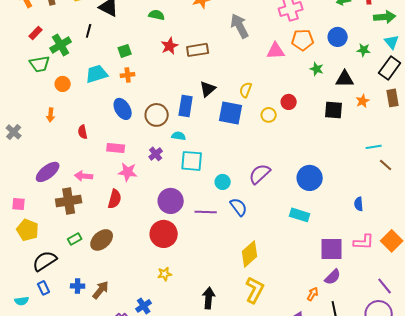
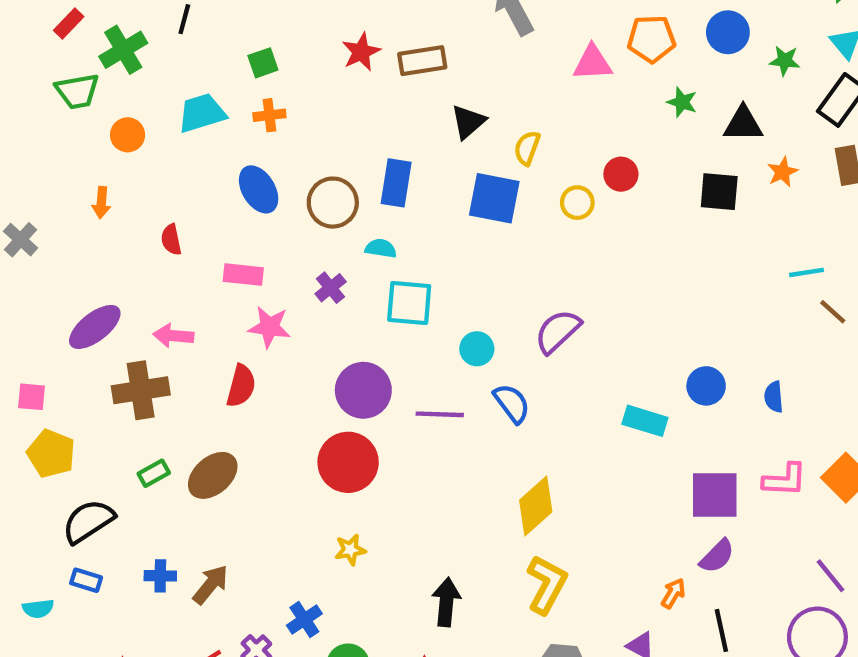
black triangle: (208, 89) -> (468, 122), moved
blue circle: (310, 178) -> (706, 386), moved, size x0.7
blue rectangle: (44, 288) -> (86, 580), turned -48

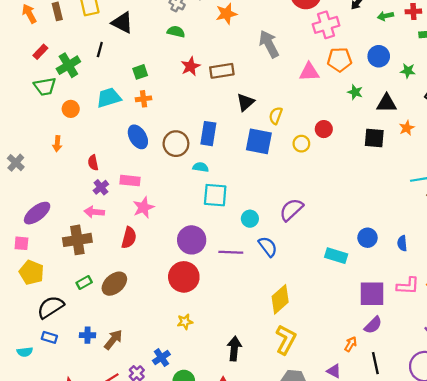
purple cross: (331, 288) -> (101, 187), moved
purple ellipse: (95, 327) -> (37, 213), moved
pink star: (269, 327) -> (143, 207), turned -30

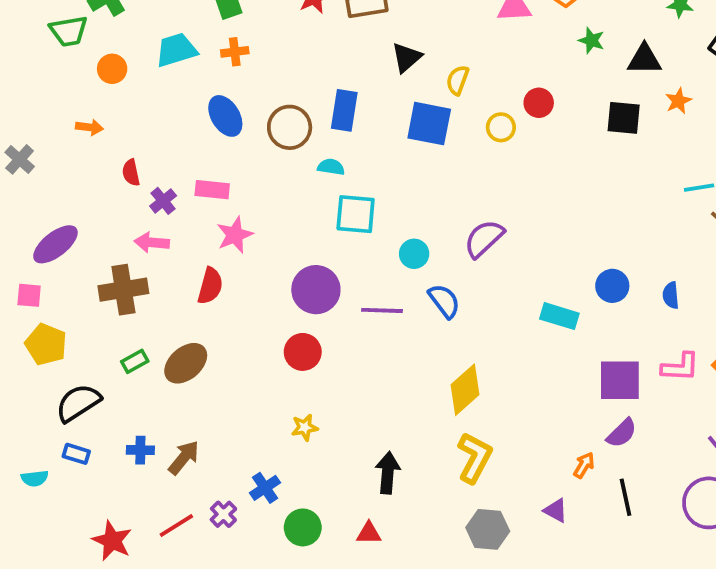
orange arrow: (57, 144) -> (89, 127), turned -88
red semicircle: (93, 163) -> (131, 173), moved
red circle: (184, 277) -> (303, 352), size x0.7

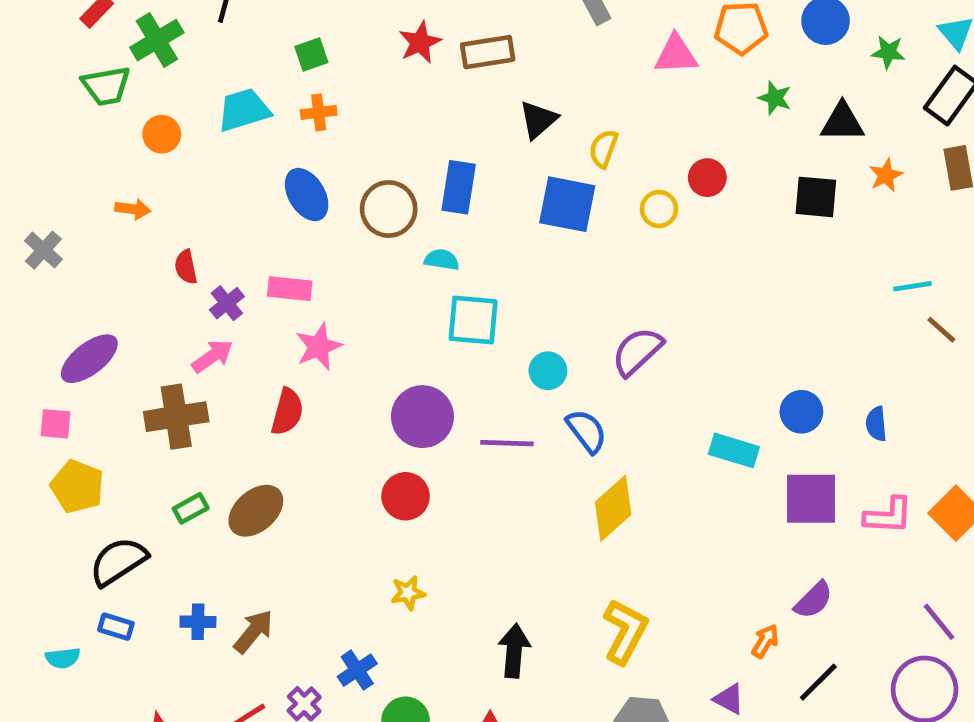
pink arrow: (152, 242) -> (212, 356), turned 140
purple square: (620, 380) -> (811, 499), moved
yellow diamond: (465, 390) -> (613, 508), moved
black line: (625, 497) -> (818, 682), turned 57

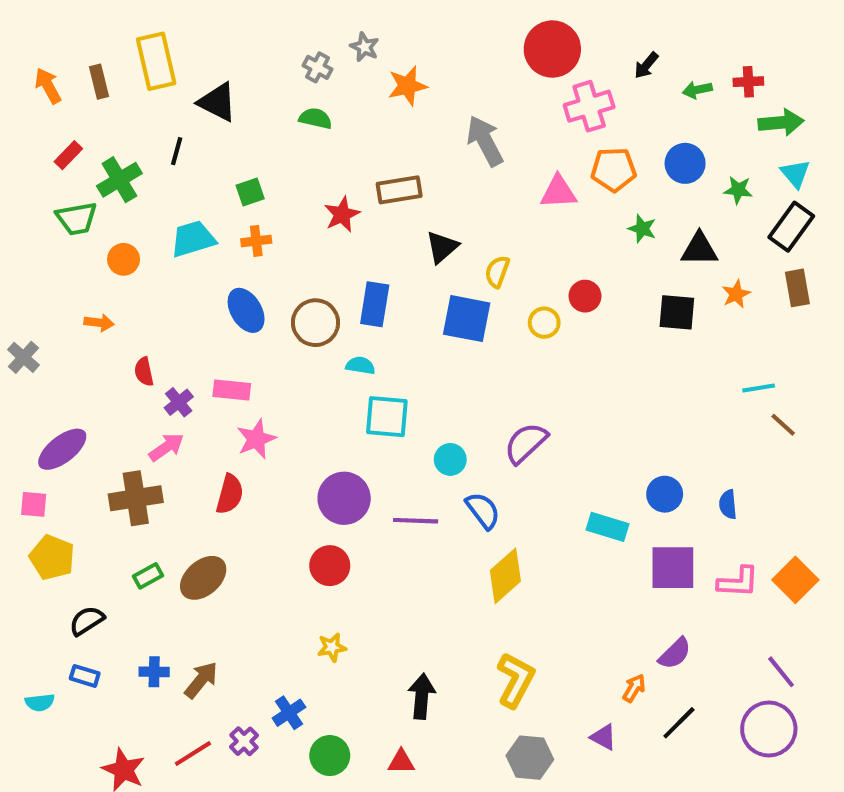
red star: (420, 42) -> (342, 214), moved
black semicircle: (118, 561) -> (87, 621), size x0.7

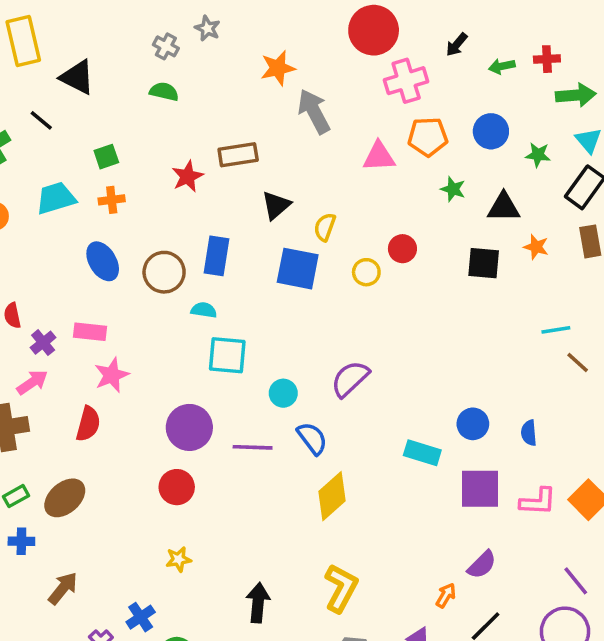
orange star: (407, 86) -> (278, 68), moved
black line: (177, 151) -> (41, 120), turned -65
orange star: (736, 294) -> (536, 247), turned -30
blue cross: (154, 672) -> (21, 541), moved

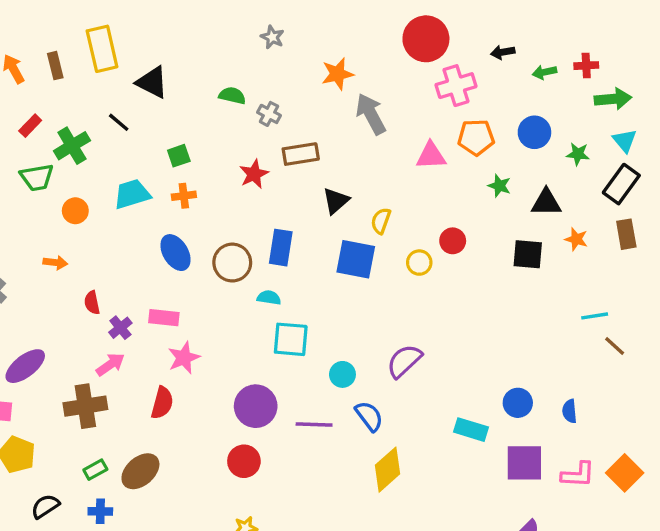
black arrow: (457, 45) -> (503, 52), turned 40
gray cross: (166, 46) -> (269, 114), moved

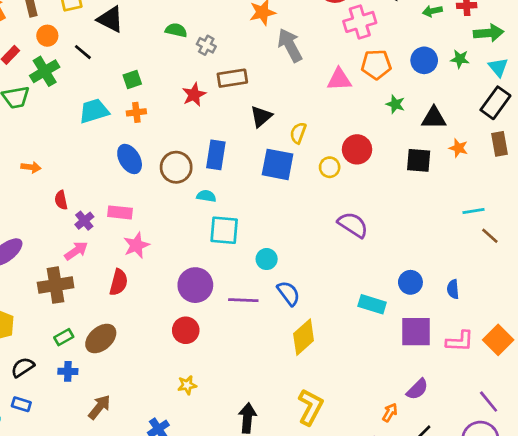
green star: (578, 154) -> (460, 59), moved
orange circle: (75, 211) -> (47, 36), moved
red circle: (453, 241) -> (357, 149), size x1.4
purple semicircle: (404, 361) -> (353, 225), moved, turned 76

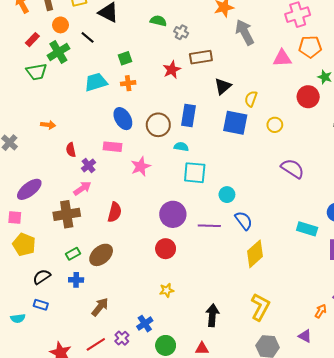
red circle: (357, 149) -> (308, 97), moved
pink rectangle: (120, 212) -> (113, 147), moved
pink star: (136, 245) -> (141, 166), moved

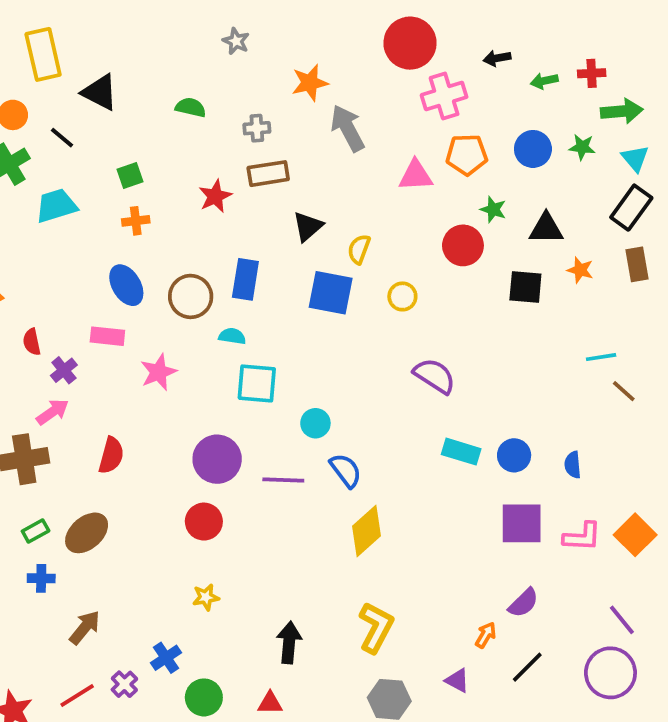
gray cross: (181, 32) -> (257, 128), moved, turned -32
cyan trapezoid: (96, 82) -> (56, 206), moved
cyan rectangle: (307, 229) -> (461, 452), moved

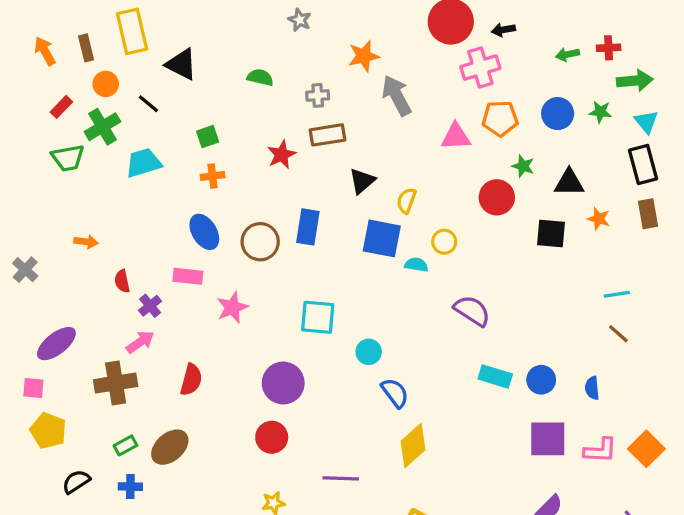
black arrow: (497, 58) -> (503, 30), moved
black rectangle: (631, 208) -> (643, 164), turned -51
cyan semicircle: (232, 336) -> (416, 265), moved
brown line: (624, 391) -> (618, 334), moved
purple line: (283, 480) -> (341, 478), moved

